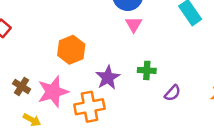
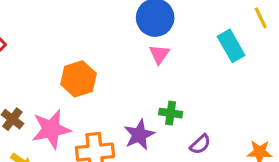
purple star: (108, 78) -> (139, 135), moved

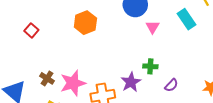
pink triangle: (159, 54) -> (152, 27), moved
orange hexagon: (78, 79) -> (85, 23), moved

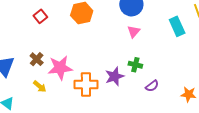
pink triangle: (152, 27) -> (134, 32), moved
red square: (31, 30) -> (40, 16), moved

